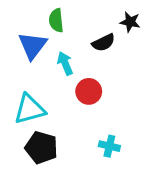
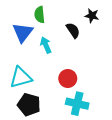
black semicircle: (104, 43) -> (73, 30), turned -98
red circle: (89, 91) -> (68, 78), moved
cyan cross: (109, 146) -> (77, 104), size x1.5

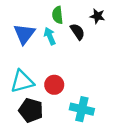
green semicircle: (40, 15) -> (58, 15), moved
cyan arrow: (46, 45) -> (50, 36), moved
red circle: (68, 78) -> (54, 85), moved

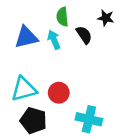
blue triangle: (24, 34) -> (26, 37), turned 40

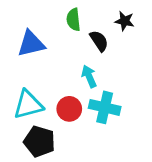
cyan arrow: (54, 40) -> (89, 76), moved
cyan cross: (89, 119) -> (105, 107), moved

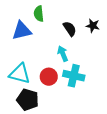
green semicircle: (74, 20) -> (39, 14), moved
black star: (125, 21) -> (93, 26), moved
cyan triangle: (28, 105) -> (20, 74), turned 30

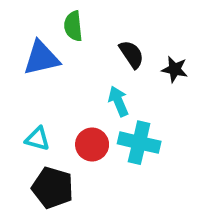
black star: (93, 26) -> (175, 69), moved
cyan triangle: (20, 74) -> (38, 139), size x0.6

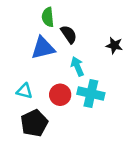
black semicircle: (132, 54) -> (69, 34), moved
blue triangle: (41, 58) -> (43, 48), moved
black pentagon: (53, 188) -> (34, 123), turned 30

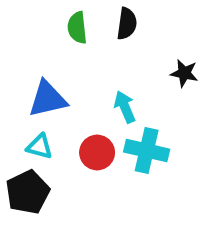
black semicircle: (69, 34) -> (127, 24), moved, turned 42
blue triangle: (43, 48) -> (48, 99), moved
black pentagon: (34, 123) -> (28, 192), moved

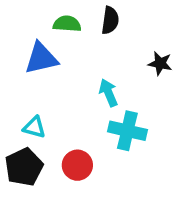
green semicircle: (77, 28) -> (67, 24), turned 100
blue triangle: (48, 99) -> (41, 58), moved
red circle: (97, 152) -> (77, 165), moved

